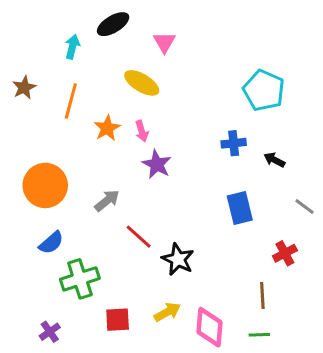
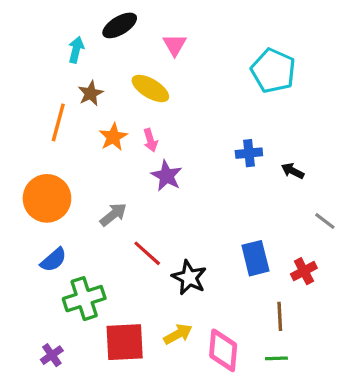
brown star: (24, 87) -> (91, 93), moved
cyan pentagon: (264, 90) -> (273, 71), moved
orange line: (71, 101) -> (58, 122), moved
blue rectangle: (240, 208) -> (255, 258), moved
red square: (118, 320) -> (125, 342), size x1.5

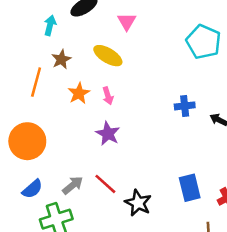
purple star: (167, 176) -> (108, 134), moved
gray arrow: (113, 215) -> (73, 185), moved

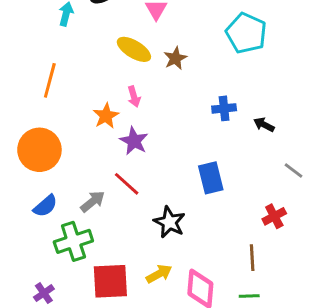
brown star: (61, 59) -> (175, 58), moved
orange star: (79, 93) -> (106, 116), moved
red line: (105, 184) -> (127, 184), moved
blue rectangle: (190, 188) -> (211, 178), moved

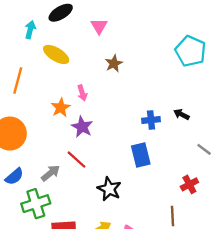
cyan pentagon: (246, 33) -> (191, 51), moved
yellow ellipse: (134, 49) -> (56, 54), moved
blue cross: (224, 108) -> (151, 120), moved

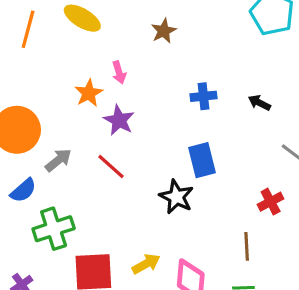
orange line: (18, 80) -> (28, 29), moved
blue cross: (151, 120) -> (204, 96), moved
gray arrow: (50, 173) -> (58, 160), moved
black star: (109, 189) -> (176, 197), moved

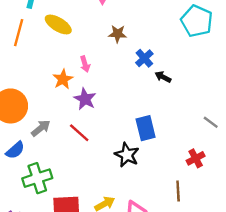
brown star: (164, 31) -> (118, 34), turned 30
blue cross: (204, 96) -> (144, 58), moved, turned -36
black arrow: (259, 103) -> (163, 77), moved

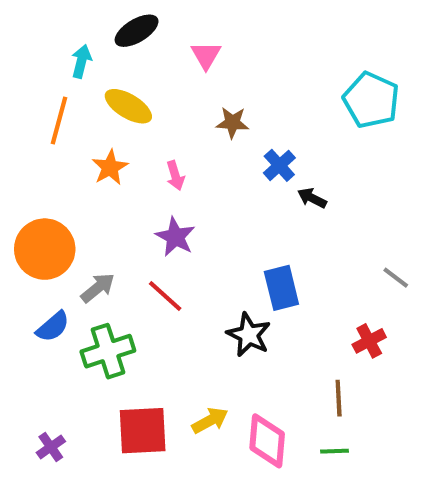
orange star: (63, 79) -> (110, 167), moved
green cross: (37, 178) -> (108, 351), moved

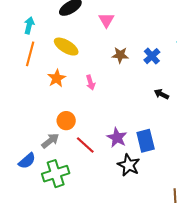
cyan arrow: (81, 61) -> (29, 25), moved
blue cross: (279, 165) -> (152, 56), moved
purple star: (175, 237) -> (117, 138), moved
orange circle: (45, 249) -> (66, 121), moved, size x0.6

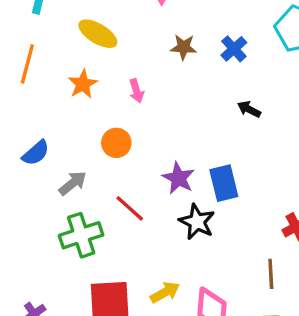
orange line: (30, 54) -> (27, 64), moved
orange circle: (66, 121) -> (116, 143), moved
red line: (85, 145) -> (130, 208), moved
blue semicircle: (27, 161) -> (36, 153), moved

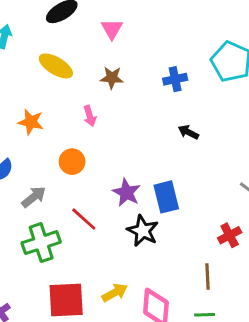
brown star: (184, 47) -> (112, 78), moved
blue cross: (234, 49) -> (175, 79), turned 30
orange star: (83, 84) -> (31, 122), moved, turned -30

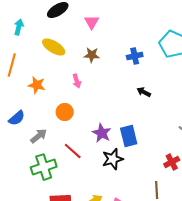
black star: (143, 231) -> (113, 159), turned 30

